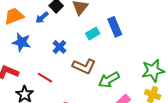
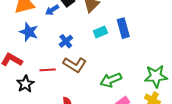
brown L-shape: (84, 66) -> (75, 65), moved
red line: (45, 78) -> (48, 70), turned -42

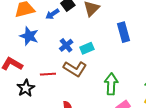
cyan rectangle: (100, 32) -> (87, 48), moved
green arrow: (111, 80) -> (111, 84), turned 115

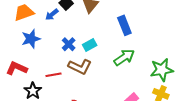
blue star: (29, 36) -> (31, 39), turned -30
green arrow: (111, 84) -> (124, 57), moved, turned 60

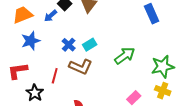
blue rectangle: (124, 25) -> (152, 14), moved
red L-shape: (17, 68) -> (18, 71), turned -30
red line: (53, 75) -> (55, 76), turned -63

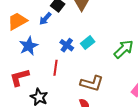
brown L-shape: (81, 67) -> (92, 83), moved
red line: (55, 76) -> (56, 68), moved

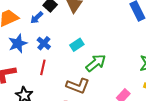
blue cross: (67, 45) -> (44, 43), moved
green arrow: (124, 49) -> (96, 63), moved

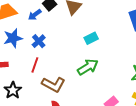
cyan rectangle: (77, 45) -> (91, 38), moved
brown L-shape: (78, 86) -> (53, 84), moved

